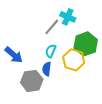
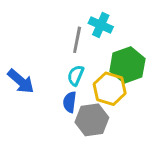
gray line: (52, 27) -> (77, 40), turned -30
gray hexagon: (32, 81) -> (92, 120), moved

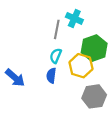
blue arrow: (21, 81) -> (15, 78), moved
gray hexagon: (92, 120) -> (94, 96), moved

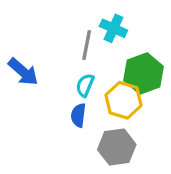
blue arrow: (15, 78) -> (23, 72), moved
gray hexagon: (94, 96) -> (117, 147), moved

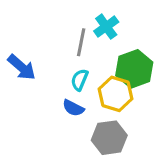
cyan cross: (113, 28) -> (106, 27), turned 30
blue semicircle: (78, 115) -> (73, 108), turned -70

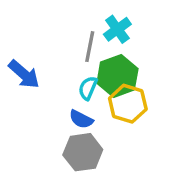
green hexagon: (134, 69) -> (117, 76), moved
gray hexagon: (109, 138) -> (83, 152), moved

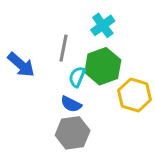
gray line: (90, 47) -> (63, 48), moved
yellow hexagon: (128, 104) -> (135, 95), moved

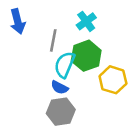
blue arrow: (21, 65) -> (18, 21), moved, turned 35
cyan semicircle: (77, 77) -> (65, 65), size x1.5

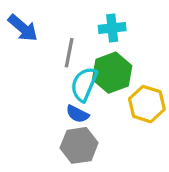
blue arrow: (18, 21) -> (23, 28), turned -35
cyan cross: (86, 21) -> (112, 28), turned 30

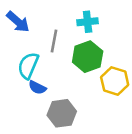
cyan semicircle: (84, 84) -> (28, 66), moved
blue semicircle: (77, 114) -> (37, 88), moved

